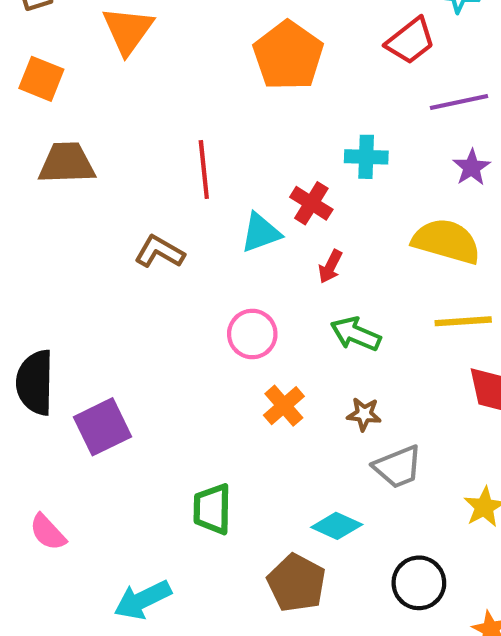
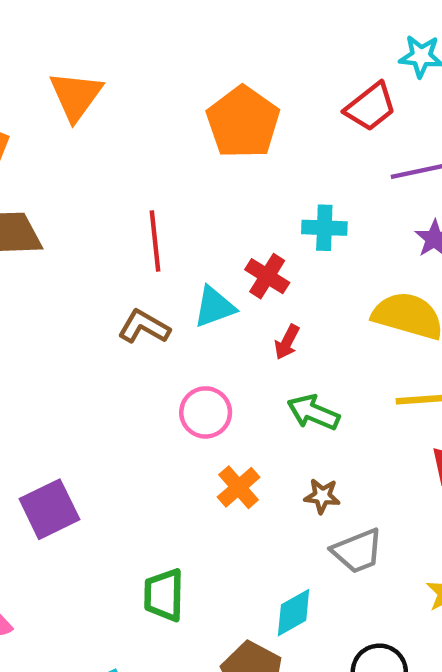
brown L-shape: (159, 252) -> (144, 327), moved
cyan diamond: (337, 526) -> (294, 613), turned -54

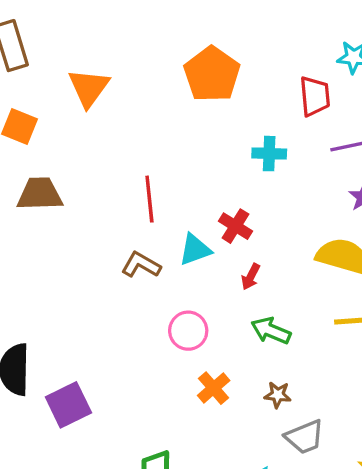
red trapezoid: (370, 107) -> (315, 96), turned -57
orange pentagon: (243, 122) -> (212, 74), moved
cyan cross: (324, 228) -> (269, 154), moved

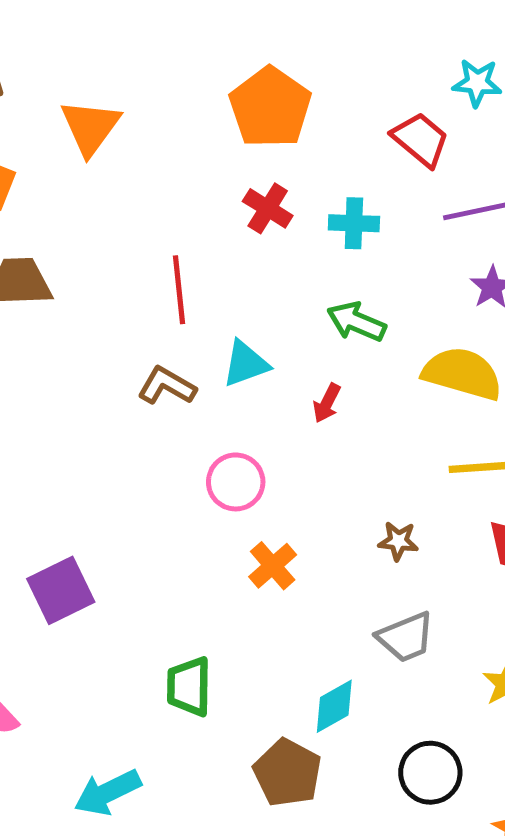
red trapezoid: (315, 96) -> (420, 139), turned -45
red cross: (235, 226) -> (268, 208), moved
green arrow: (271, 331) -> (356, 322), moved
brown star: (278, 395) -> (398, 541), moved

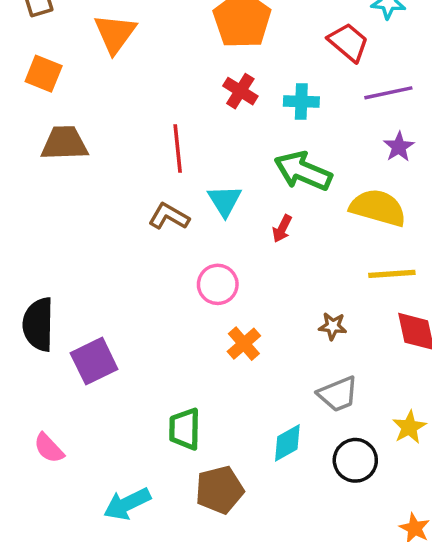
green arrow: (356, 322) -> (303, 171), size x1.4
cyan triangle: (246, 364) -> (225, 201), turned -42
brown pentagon: (287, 773) -> (219, 490), moved, turned 30
black circle: (430, 773) -> (355, 460), moved

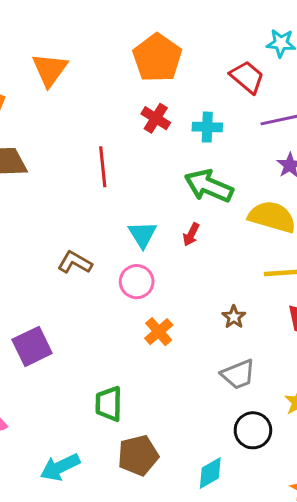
cyan triangle: (225, 201) -> (143, 234), moved
brown L-shape: (169, 216) -> (75, 262), moved
brown star: (333, 326) -> (234, 317), turned 30
cyan diamond: (287, 443) -> (210, 473), moved

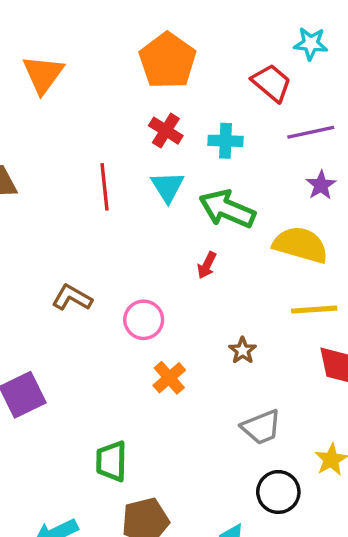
cyan triangle: (143, 234) -> (168, 187), moved
brown star: (234, 317) -> (243, 350), moved

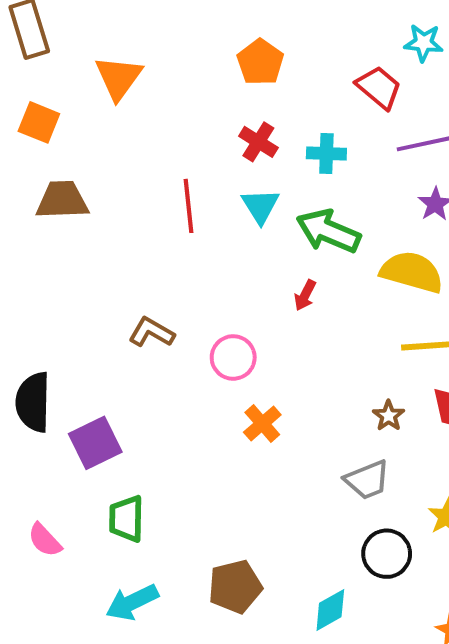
orange pentagon: (168, 61) -> (260, 62), size x0.7
brown star: (243, 350) -> (389, 416), moved
green trapezoid: (111, 461) -> (126, 519), moved

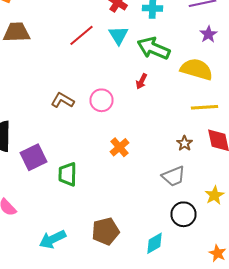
red line: (188, 206) -> (82, 35), turned 56
pink circle: (233, 357) -> (102, 100), moved
green trapezoid: (126, 519) -> (68, 174), moved

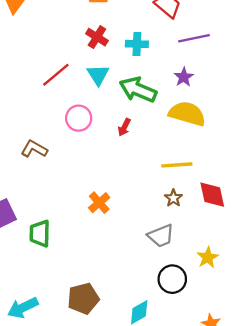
purple star: (208, 34) -> (184, 77), moved
pink circle: (102, 100) -> (79, 118), moved
yellow line: (204, 107) -> (177, 165), moved

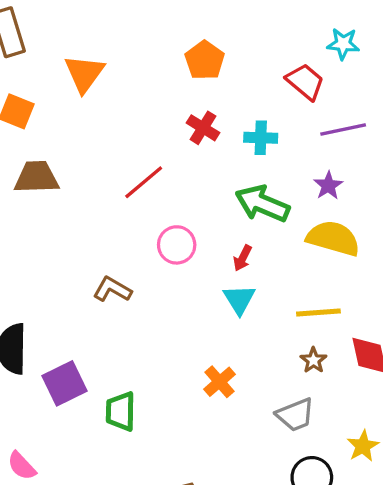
cyan triangle: (98, 75) -> (239, 299), moved
orange cross: (99, 203) -> (219, 382), moved

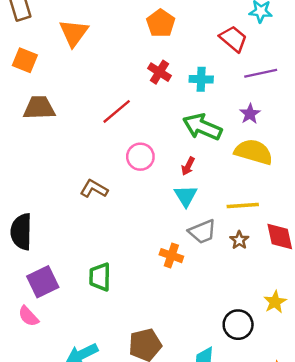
orange cross: (219, 382) -> (171, 256), turned -30
purple square: (65, 383) -> (43, 282), moved
gray trapezoid: (295, 415) -> (202, 232), moved

